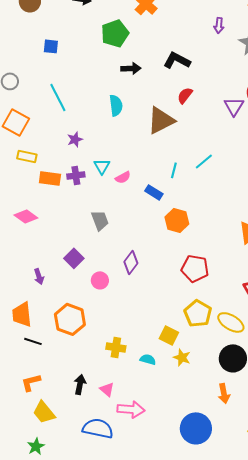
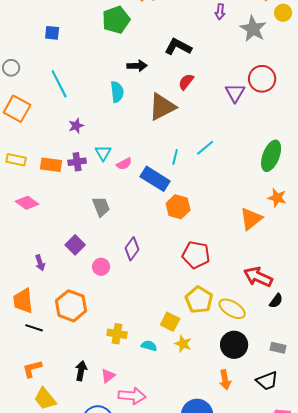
black arrow: (131, 68) -> (137, 66), moved
yellow rectangle: (27, 156) -> (16, 160), moved
blue rectangle: (154, 192) -> (155, 179), size x1.6
pink triangle: (107, 389) -> (108, 376), turned 42

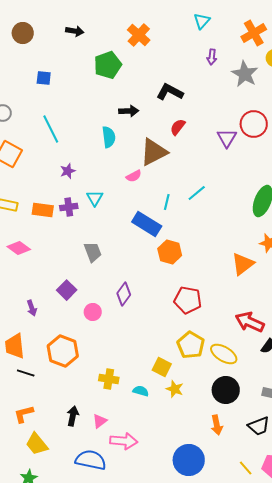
pink semicircle: (124, 164) -> (134, 176), moved

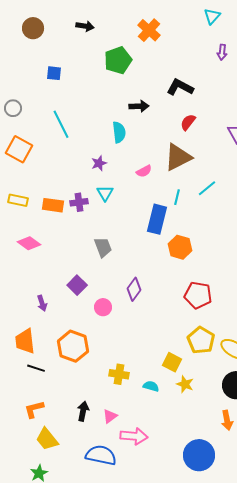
brown triangle: (154, 152) -> (178, 157), moved
purple star: (68, 171) -> (99, 163), moved
blue rectangle: (147, 224) -> (157, 219), turned 72

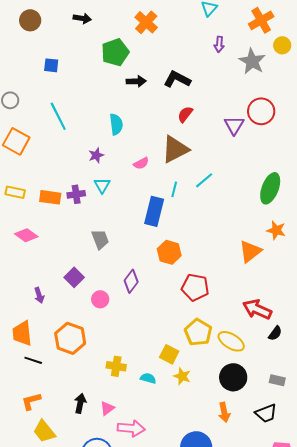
black arrow: (139, 106) -> (136, 81), moved
orange hexagon: (180, 247) -> (169, 252), moved

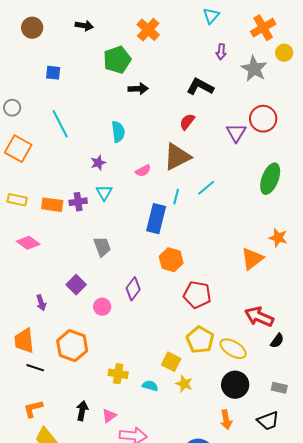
black L-shape: (177, 79) -> (200, 87), moved
green ellipse: (270, 188) -> (270, 179), moved

